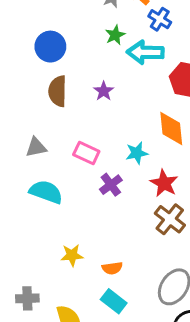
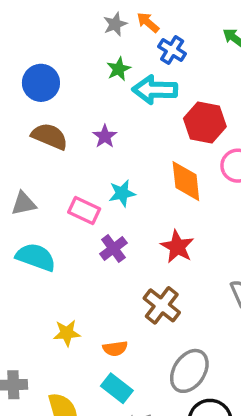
brown semicircle: (58, 91) -> (50, 136), turned 112
cyan star: (137, 153) -> (122, 193), moved
brown cross: (170, 219) -> (162, 305), moved

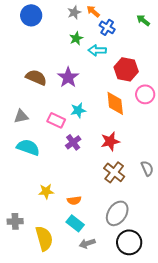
blue circle: (41, 83) -> (31, 15), moved
cyan arrow: (155, 90) -> (97, 50), size x0.7
purple star: (105, 136) -> (68, 77), size x1.5
red star: (177, 247) -> (110, 141), turned 30
brown cross: (162, 305) -> (114, 172), moved

